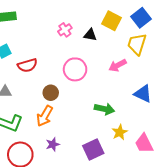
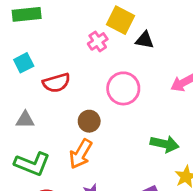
yellow square: (112, 21) -> (120, 20), moved
pink cross: (65, 30) -> (98, 41), moved

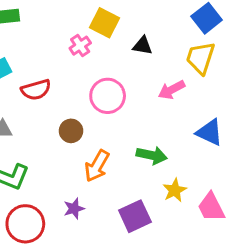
black triangle: (145, 40) -> (143, 46), moved
orange arrow: (81, 154) -> (97, 166), moved

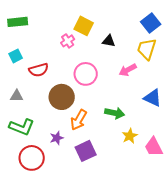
brown circle: (71, 131) -> (62, 97), size x1.6
purple star: (74, 209) -> (57, 138), moved
purple square: (135, 216) -> (86, 151), moved

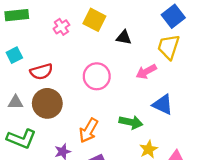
pink cross: (68, 41) -> (61, 27), moved
brown circle: (62, 97) -> (47, 103), moved
blue triangle: (153, 98) -> (163, 105), moved

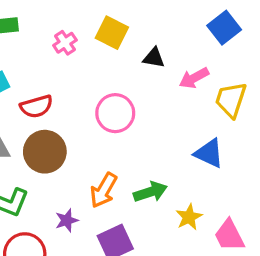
yellow trapezoid: (169, 47) -> (231, 100), moved
pink arrow: (146, 72) -> (194, 78), moved
green arrow: (131, 122) -> (150, 192), moved, turned -30

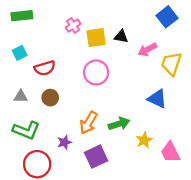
yellow square: (112, 33) -> (96, 38), moved, turned -35
pink cross: (65, 43) -> (73, 26), moved
brown circle: (45, 152) -> (50, 98), size x0.6

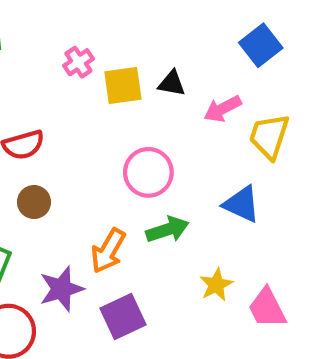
pink circle: (96, 72) -> (148, 172), moved
green arrow: (119, 124) -> (167, 230), moved
purple star: (64, 142) -> (62, 289), size x1.5

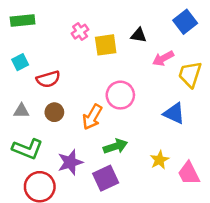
black triangle: (172, 83) -> (139, 35), moved
green arrow: (167, 230) -> (115, 146), moved
orange arrow: (108, 251) -> (92, 117), moved

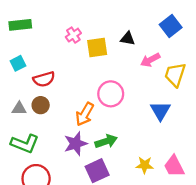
brown circle: (54, 112) -> (41, 105), moved
blue triangle: (174, 113) -> (160, 111), turned 35
yellow star: (159, 160) -> (145, 165), moved, turned 30
purple star: (70, 162) -> (76, 144), moved

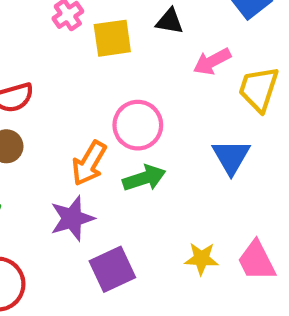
green arrow: (106, 141) -> (144, 178), moved

